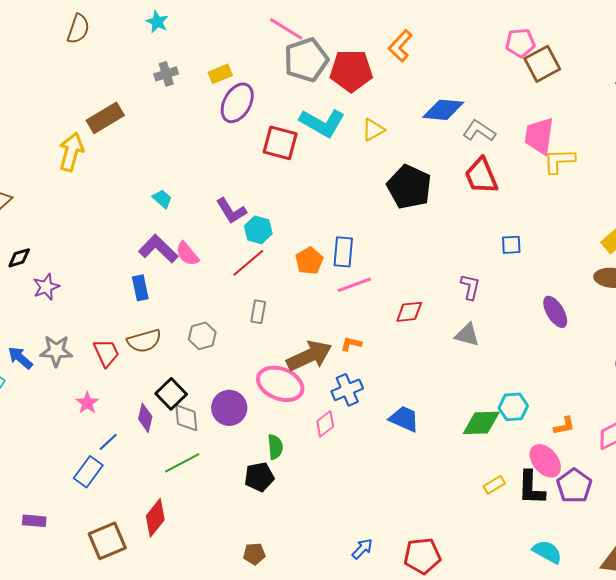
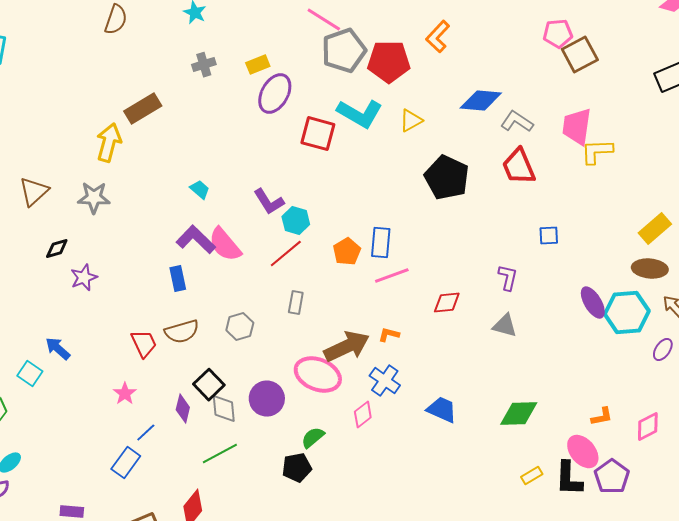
pink semicircle: (187, 254) -> (225, 245), size x1.4
gray star: (56, 351) -> (94, 198), moved
blue cross: (347, 390) -> (385, 381), turned -32
cyan hexagon: (513, 407) -> (627, 313), moved, size x1.5
green semicircle: (275, 447) -> (313, 438), turned -125

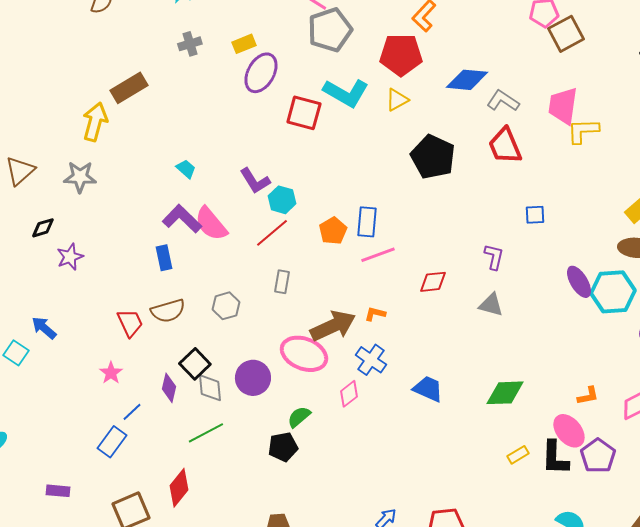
red pentagon: (389, 62) -> (401, 55), moved

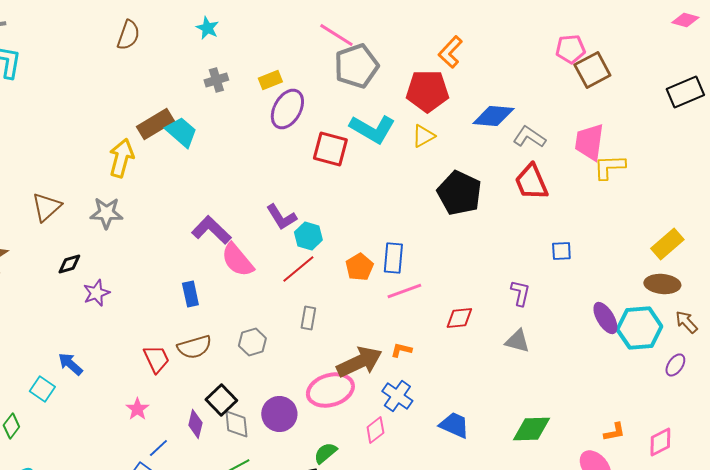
cyan trapezoid: (186, 169) -> (181, 132), moved, size x1.6
purple L-shape: (182, 219) -> (211, 230), moved
pink ellipse: (304, 354) -> (330, 390), turned -39

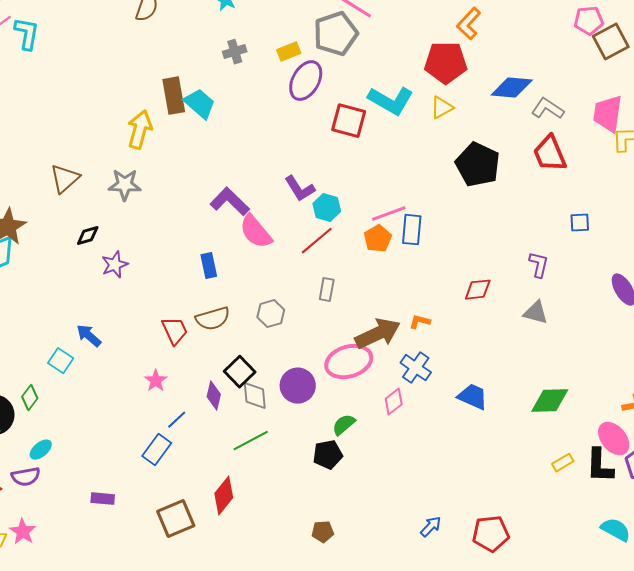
gray pentagon: (356, 66) -> (336, 34), moved
brown rectangle: (155, 124) -> (174, 96), turned -69
pink line: (404, 291) -> (389, 214), moved

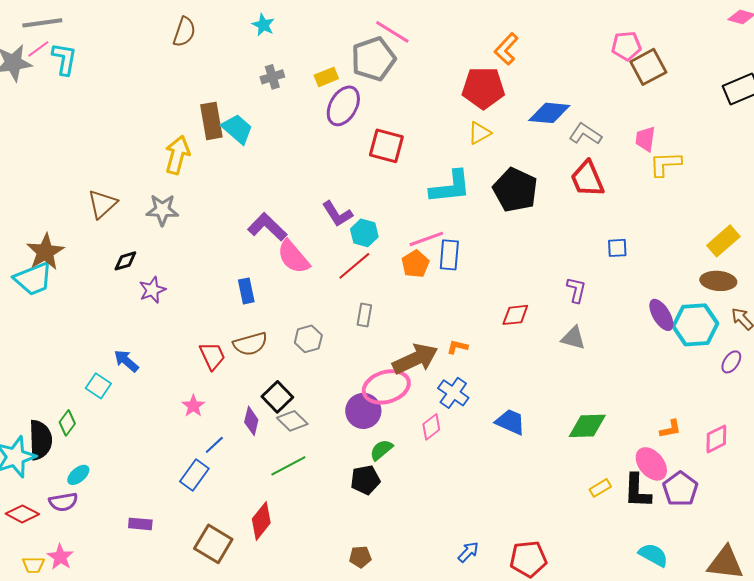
cyan L-shape: (391, 101) -> (450, 187), moved, turned -36
pink trapezoid: (608, 114) -> (645, 139), size x0.7
purple circle: (298, 386) -> (363, 411), moved
gray diamond: (255, 396) -> (292, 421), turned -40
brown square: (176, 519) -> (213, 544), turned -36

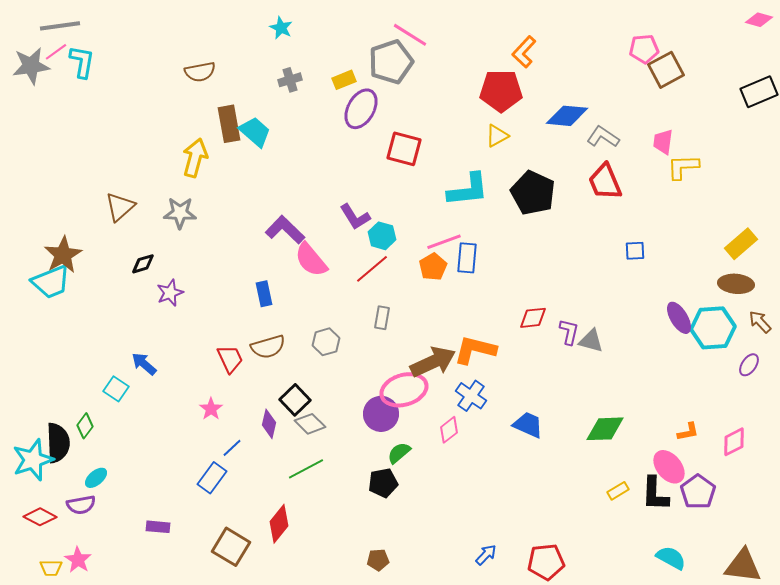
brown semicircle: (184, 32) -> (200, 72), moved, turned 60
purple L-shape: (576, 290) -> (569, 332), moved
orange L-shape: (457, 347) -> (475, 350), size x2.0

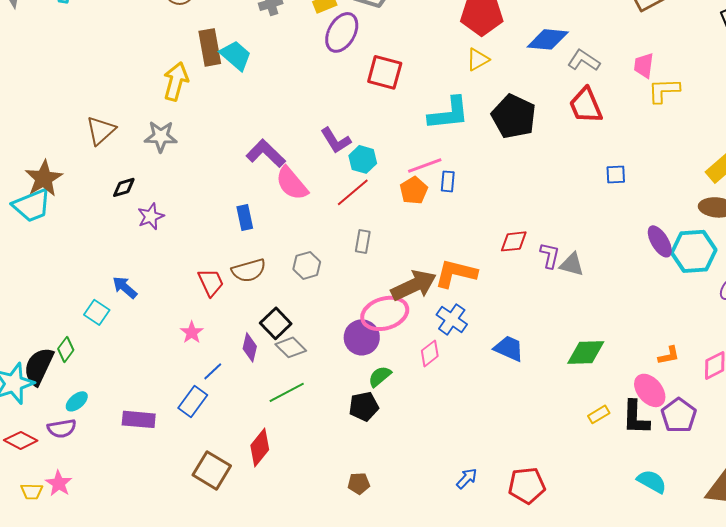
blue rectangle: (467, 258) -> (448, 181), size x0.7
black semicircle: (58, 443) -> (39, 366), turned -153
purple rectangle: (158, 527) -> (139, 419), moved, size x1.4

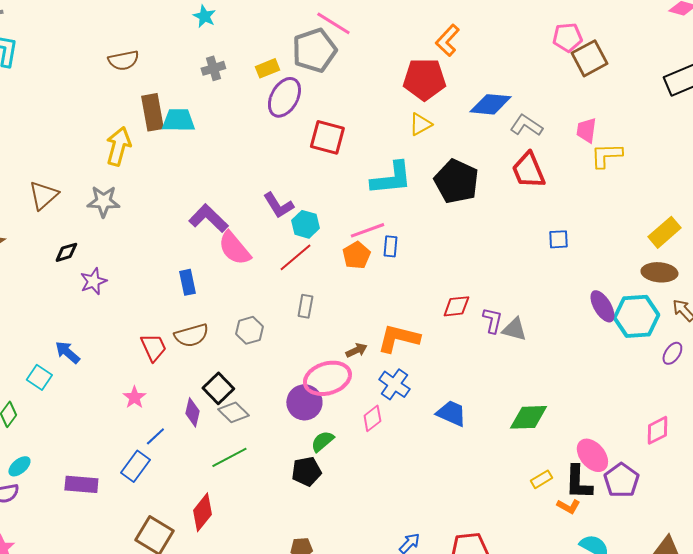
cyan trapezoid: (236, 55) -> (178, 120), turned -40
brown arrow: (414, 285) -> (356, 350), size x0.5
orange L-shape: (669, 355) -> (568, 506), moved, turned 40

